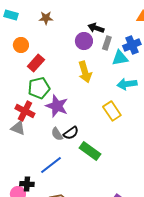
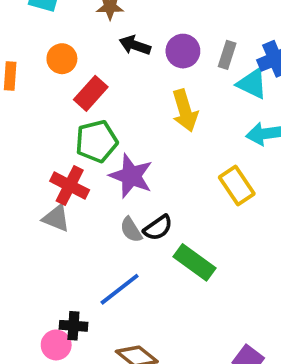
black arrow: (96, 28) -> (135, 45), moved
cyan triangle: (120, 58) -> (252, 84), turned 36

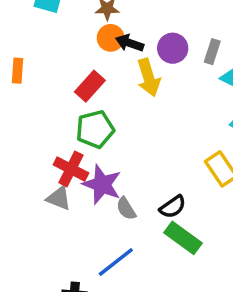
orange circle: (62, 59) -> (111, 38), moved
yellow arrow: (185, 111) -> (149, 78), moved
purple star: (131, 176) -> (102, 184), moved
black semicircle: (158, 228) -> (173, 207), moved

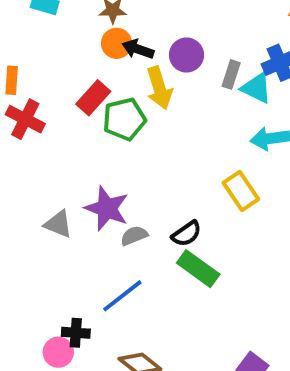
gray rectangle: (212, 52) -> (231, 74), moved
green pentagon: (95, 129) -> (124, 119), moved
red cross: (71, 169) -> (25, 119), moved
gray semicircle: (126, 209) -> (134, 236), turned 100

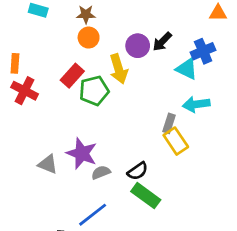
black arrow: (138, 49) -> (162, 42), moved, turned -65
gray rectangle: (231, 74) -> (169, 123), moved

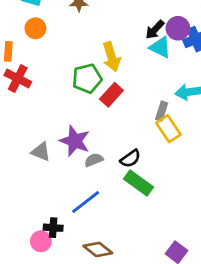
orange circle: (89, 38) -> (35, 28), moved
purple circle: (138, 46) -> (178, 28), moved
cyan triangle: (187, 69) -> (160, 47), moved
red rectangle: (72, 76) -> (111, 95), moved

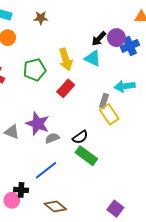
cyan triangle: (160, 47) -> (93, 58), moved
green pentagon: (87, 78) -> (35, 70), moved

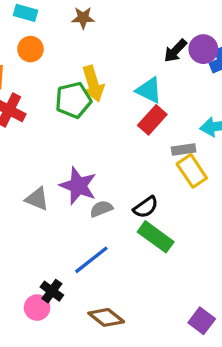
cyan triangle: (93, 58) -> (149, 90), moved
yellow arrow: (66, 59) -> (93, 84), moved
red rectangle: (66, 88) -> (152, 120), moved
gray rectangle: (104, 101) -> (184, 150), turned 64
black cross: (21, 190) -> (52, 291), turned 32

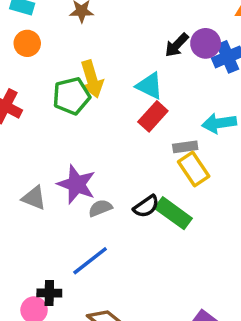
green rectangle: (156, 237) -> (173, 213), moved
black cross: (52, 291) -> (49, 293), turned -35

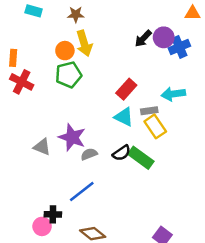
orange circle: (27, 43) -> (65, 51), moved
yellow arrow: (92, 79) -> (84, 43), moved
cyan triangle: (150, 86) -> (124, 117), moved

